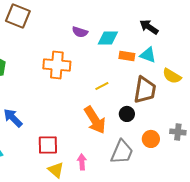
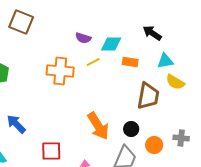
cyan triangle: (148, 55) -> (165, 61), moved, turned -30
yellow line: (102, 86) -> (93, 62), moved
black circle: (127, 114) -> (131, 129), moved

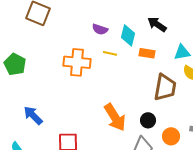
black arrow: (152, 33) -> (157, 24), moved
cyan diamond: (111, 44) -> (128, 35), turned -75
yellow line: (93, 62) -> (110, 53), turned 40

